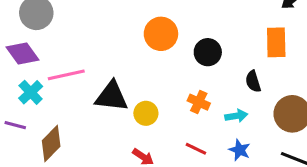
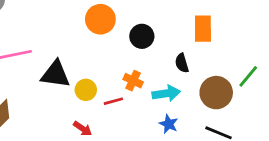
cyan arrow: (236, 116) -> (166, 93), size x1.4
red line: (196, 149) -> (113, 101), moved, turned -42

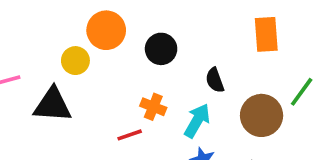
orange rectangle: (203, 29) -> (266, 34), moved
yellow circle: (86, 90) -> (75, 61), moved
cyan arrow: (166, 93) -> (197, 121), turned -48

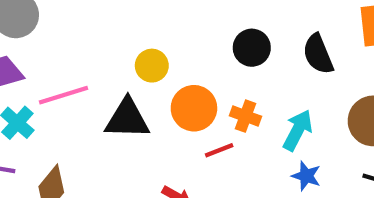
orange circle: (106, 30) -> (194, 108), moved
black semicircle: (215, 80) -> (318, 54), moved, size x1.4

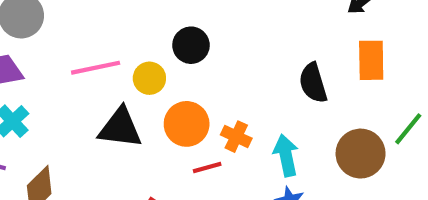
black circle: (252, 48) -> (191, 45), moved
pink line: (64, 95) -> (96, 68), moved
cyan arrow: (298, 130) -> (286, 155), turned -45

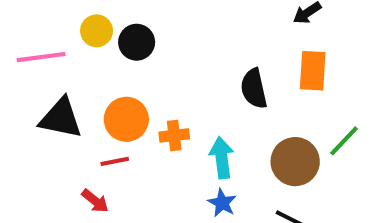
yellow circle: (149, 78) -> (97, 31), moved
orange cross: (236, 137) -> (174, 135), turned -36
red line: (207, 168) -> (115, 161), moved

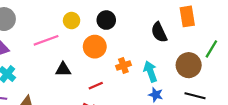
black circle: (137, 42) -> (106, 20), moved
black triangle: (61, 118) -> (63, 70), size x0.7
orange circle: (126, 119) -> (95, 47), moved

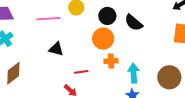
black semicircle: (159, 32) -> (134, 23), moved, turned -42
orange circle: (95, 47) -> (103, 39), moved

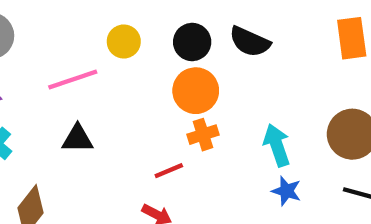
black triangle: (56, 49) -> (78, 139), moved
orange cross: (111, 61) -> (203, 135), moved

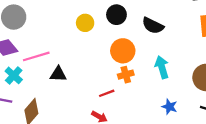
black circle: (192, 42) -> (116, 15), moved
pink line: (73, 79) -> (36, 56), moved
cyan arrow: (277, 145) -> (162, 67), moved

